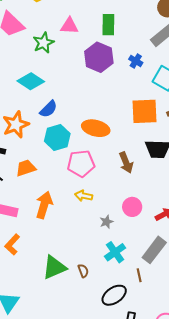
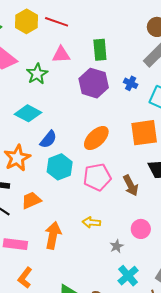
orange ellipse: (96, 128) -> (96, 138), moved, turned -52
pink pentagon: (81, 164) -> (97, 177), moved

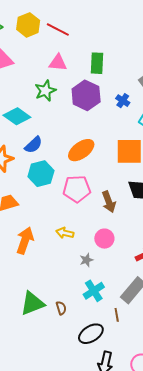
green star: (37, 74) -> (45, 91), moved
pink circle: (141, 229) -> (104, 239), moved

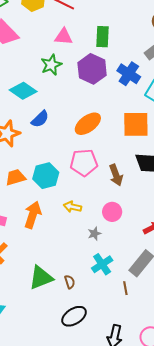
blue cross: (123, 101) -> (129, 74), size x1.6
cyan hexagon: (41, 174) -> (46, 176), moved
black ellipse: (91, 334) -> (74, 316), moved

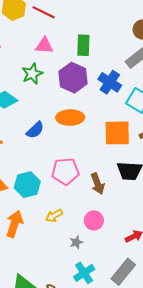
blue semicircle: (40, 119) -> (35, 130), moved
orange ellipse: (88, 124) -> (70, 118), moved, turned 36
yellow arrow: (72, 207) -> (54, 216), turned -42

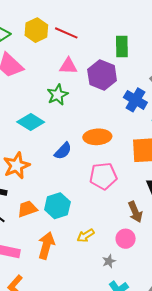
green rectangle: (83, 45) -> (122, 46), moved
purple hexagon: (73, 78) -> (102, 75), moved
pink pentagon: (65, 171) -> (103, 176), moved
brown arrow: (98, 184) -> (135, 212), moved

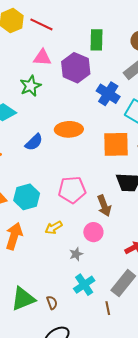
pink pentagon: (103, 176) -> (72, 190), moved

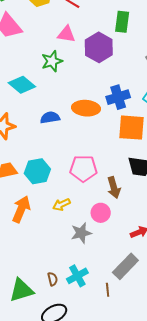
blue cross: (108, 94) -> (118, 97), moved, turned 35
blue semicircle: (34, 142) -> (50, 118), turned -150
gray star: (76, 254) -> (81, 233), size x1.5
cyan cross: (84, 285) -> (77, 276), moved
green triangle: (23, 299) -> (21, 290), moved

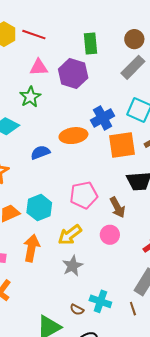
yellow arrow: (61, 204) -> (70, 235), size x1.4
gray star: (81, 233) -> (72, 266), moved
cyan cross: (77, 276) -> (100, 301), turned -30
brown semicircle: (53, 279) -> (77, 310), turned 144

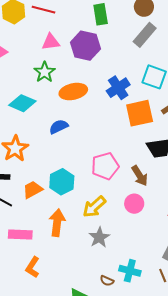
orange ellipse: (73, 136) -> (73, 92), moved

